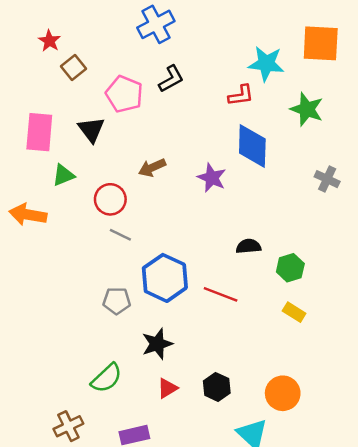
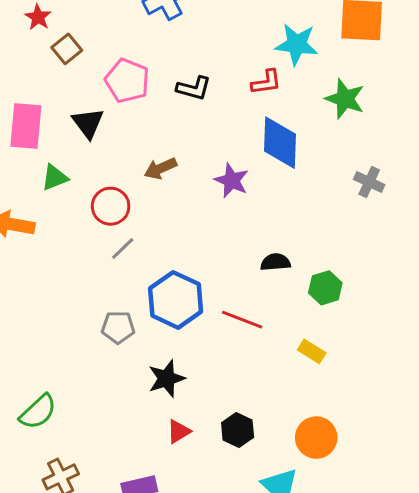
black L-shape: (171, 79) -> (194, 88), moved, turned 44
gray line: (120, 235) -> (123, 249), turned -70
yellow rectangle: (294, 312) -> (312, 351), moved
green semicircle: (106, 378) -> (38, 412), moved

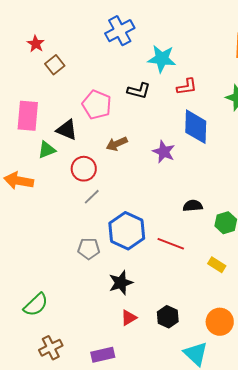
cyan star: (297, 44) -> (162, 59), moved
pink pentagon: (127, 81) -> (97, 105), moved
black triangle: (88, 123) -> (67, 130), moved, turned -30

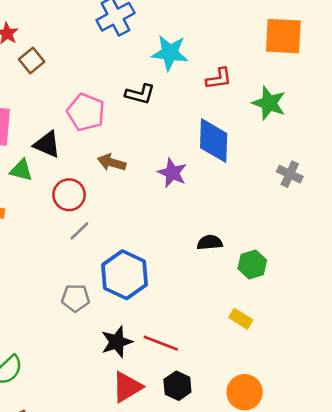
red L-shape: (187, 87) -> (219, 79), moved
brown arrow: (117, 144) -> (112, 162), turned 40
green triangle: (47, 150) -> (21, 170), turned 36
red line: (171, 244) -> (161, 343), moved
red triangle: (129, 318) -> (127, 387), size x1.5

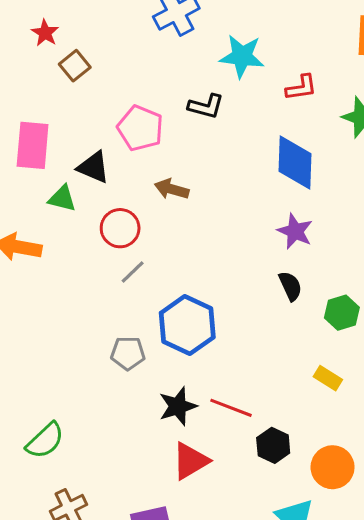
purple star: (172, 173) -> (295, 231), moved
black semicircle: (210, 243) -> (290, 286), turned 70
black hexagon: (177, 386) -> (273, 445), moved

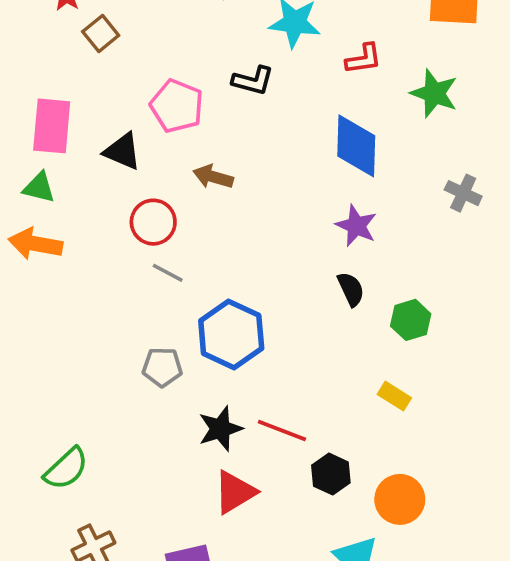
green triangle: (62, 198) -> (39, 188), moved
gray line: (133, 272) -> (168, 273), turned 72

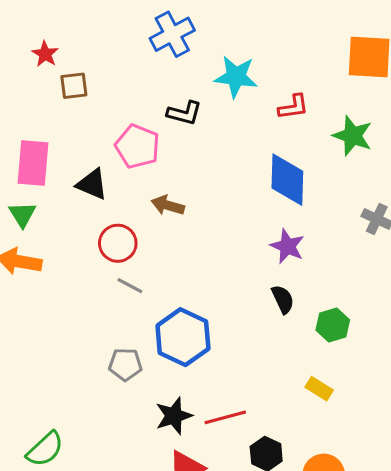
brown square: (101, 33) -> (74, 86), turned 32
black L-shape: (253, 81) -> (184, 113), moved
green triangle: (39, 188) -> (22, 214), turned 44
red line: (282, 431) -> (225, 417), turned -36

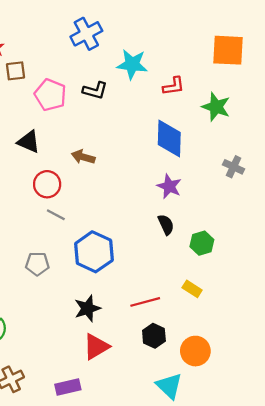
pink pentagon: (137, 146) -> (50, 95), moved
gray pentagon: (125, 364) -> (37, 264), moved
red line: (225, 417) -> (145, 302), moved

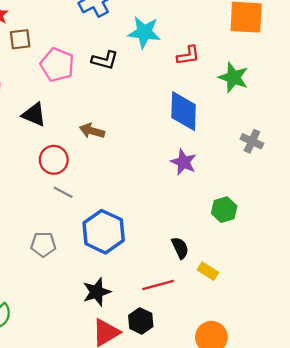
black semicircle: (166, 225) -> (180, 248), moved
green hexagon: (202, 243) -> (224, 210), moved
black hexagon: (154, 336) -> (141, 321), moved

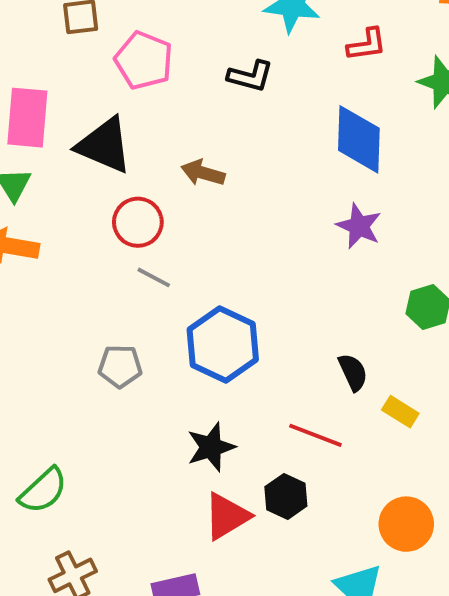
black L-shape: (105, 60) -> (250, 76), moved
black triangle: (34, 115) -> (104, 145), size x1.4
red line: (158, 285) -> (315, 435), turned 36

